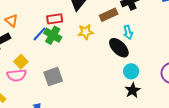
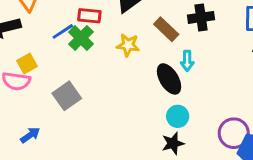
brown rectangle: (109, 15) -> (166, 29), turned 54
gray square: (53, 77) -> (67, 96), turned -30

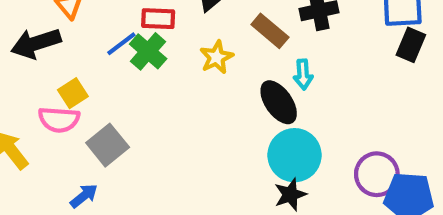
yellow star: (128, 45) -> (216, 57), turned -30
gray square: (67, 96) -> (108, 145), moved
cyan circle: (178, 116) -> (295, 155), size x1.6

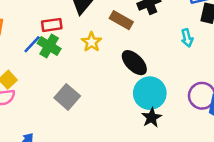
cyan arrow: (303, 74) -> (187, 38), moved
gray square: (108, 145) -> (67, 97), moved

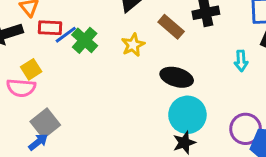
red rectangle: (52, 25) -> (50, 28), moved
black ellipse: (134, 63) -> (177, 77), turned -40
gray square: (67, 97) -> (45, 123), moved

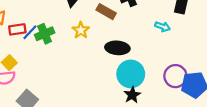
green cross: (85, 40) -> (45, 34), turned 36
cyan arrow: (241, 61) -> (163, 27), turned -56

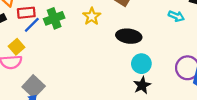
blue line: (30, 32) -> (32, 25), moved
cyan circle: (131, 74) -> (141, 64), size x0.7

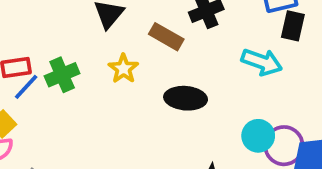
cyan arrow: (176, 16) -> (262, 62), size x1.5
cyan circle: (141, 64) -> (258, 136), moved

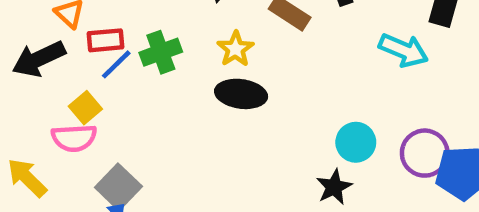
black ellipse: (186, 98) -> (241, 94), moved
cyan circle: (258, 136) -> (356, 142), moved

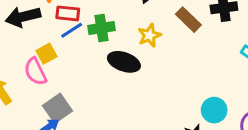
black ellipse: (241, 94) -> (124, 62), moved
pink semicircle: (74, 138) -> (35, 72), turned 56

